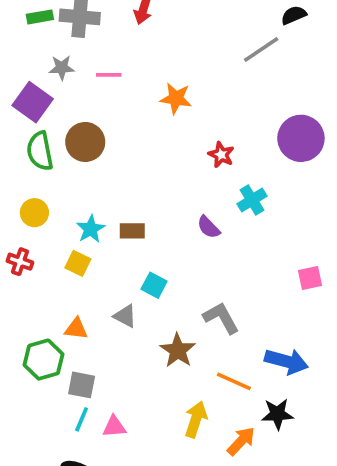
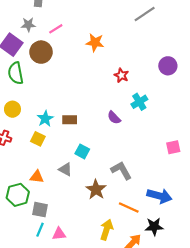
pink line: (109, 75) -> (56, 29), turned -32
purple circle: (301, 138) -> (168, 66), size x0.7
brown circle: (85, 142) -> (41, 52), moved

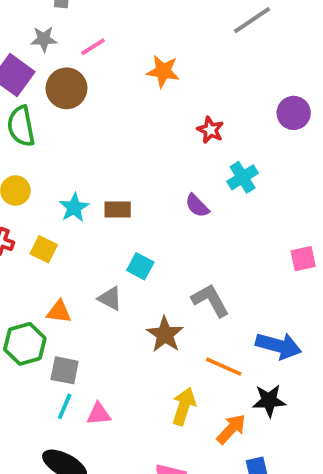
yellow square: (38, 139) -> (44, 249), moved

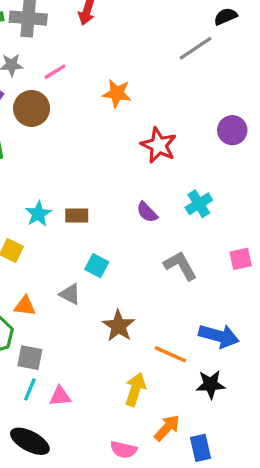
red star: (210, 130) -> (159, 145), size x1.5
cyan cross: (243, 177) -> (199, 204), moved
gray L-shape: (210, 300) -> (180, 266), moved
orange arrow: (231, 429) -> (167, 428), moved

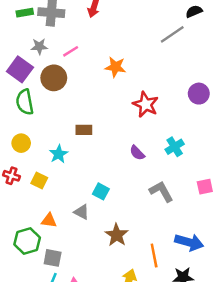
brown rectangle: (77, 215) -> (84, 130), moved
orange line: (170, 354) -> (154, 256), turned 55

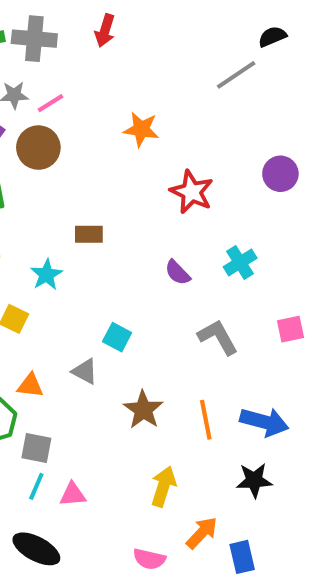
pink line: (71, 51) -> (50, 103), moved
orange line: (154, 256) -> (206, 420), moved

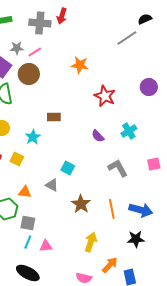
gray cross: (34, 39) -> (40, 23), moved

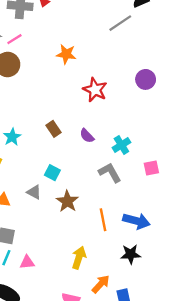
brown rectangle: (54, 117) -> (54, 129), moved, turned 56
cyan cross: (129, 131) -> (121, 145), moved
brown star: (81, 204) -> (67, 201), moved

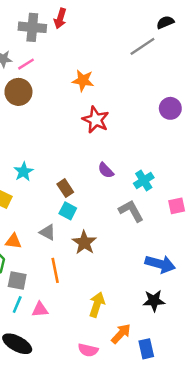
red star: (95, 90) -> (96, 120), moved
brown rectangle: (54, 129) -> (65, 188), moved
orange line: (103, 220) -> (55, 270), moved

